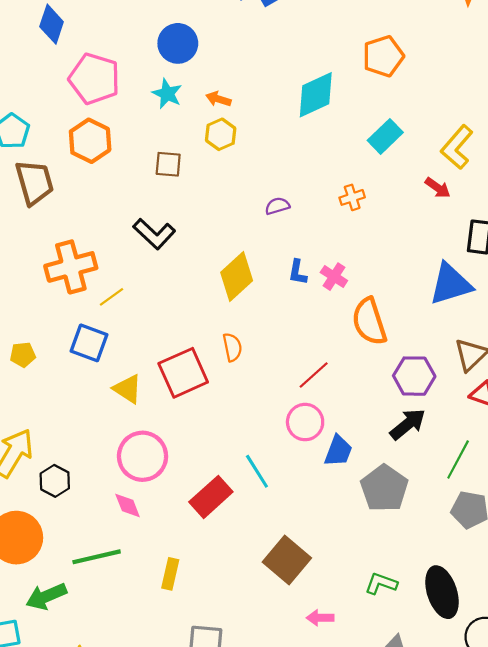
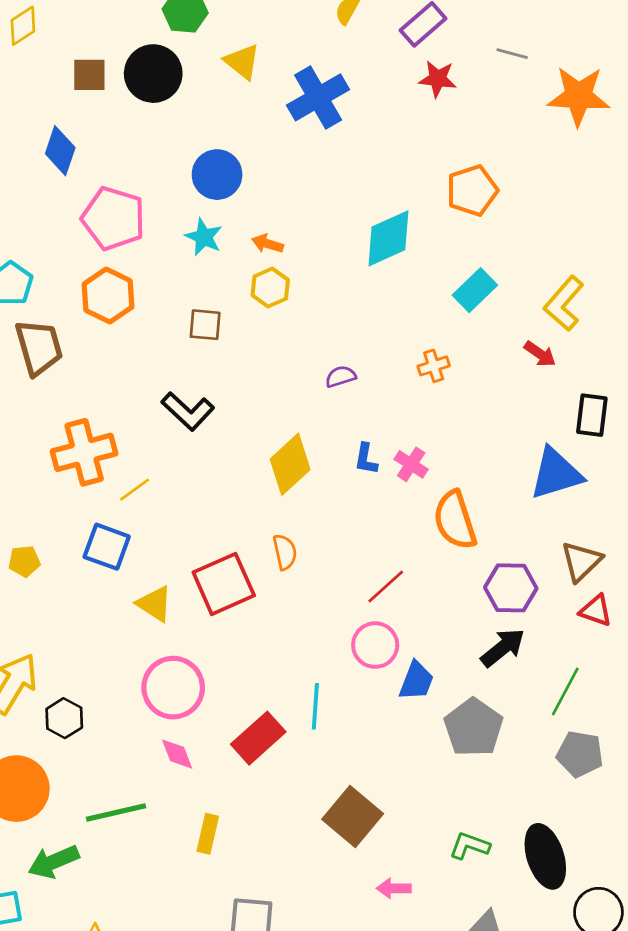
cyan line: (257, 471) -> (315, 706), turned 36
pink diamond: (128, 505) -> (177, 754), moved

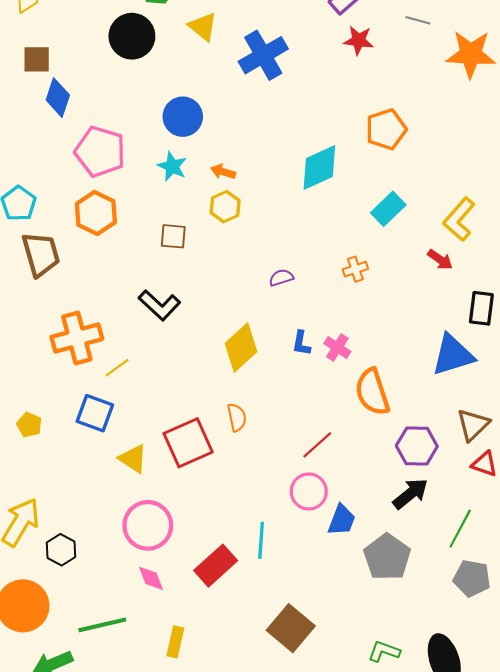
brown square: (89, 75) -> (37, 59), moved
yellow pentagon: (24, 561) -> (29, 425), turned 30

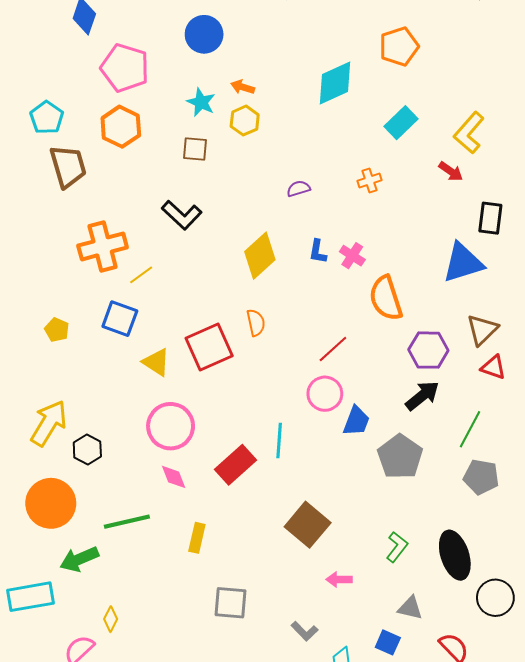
cyan star: (172, 166) -> (201, 102), moved
green L-shape: (384, 651) -> (397, 547), turned 108

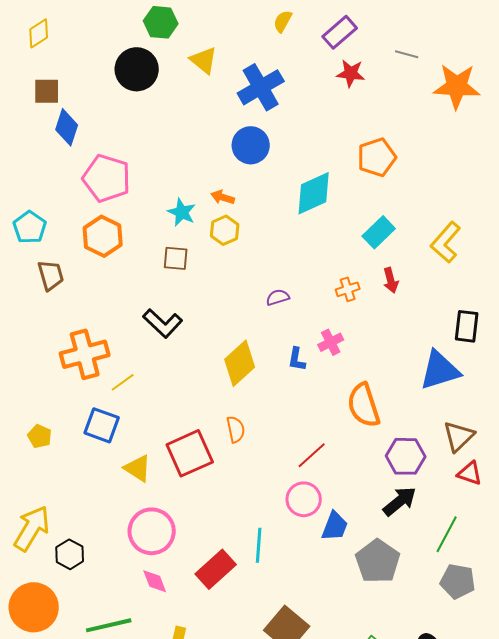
blue circle: (204, 34) -> (251, 145), moved
brown trapezoid: (68, 166) -> (51, 275), size x0.7
red arrow: (451, 171) -> (391, 280), moved, turned 40
pink cross: (352, 256) -> (331, 342), moved, turned 30

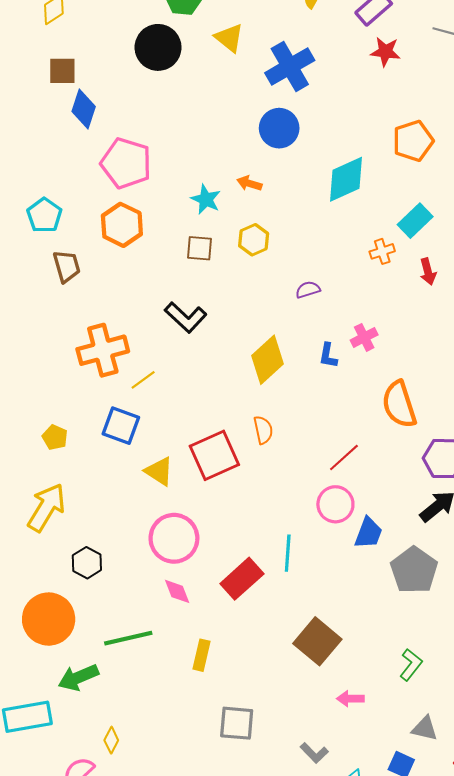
yellow hexagon: (225, 230) -> (254, 240), moved
orange cross: (348, 289) -> (382, 251), moved
yellow arrow: (32, 528) -> (46, 507), moved

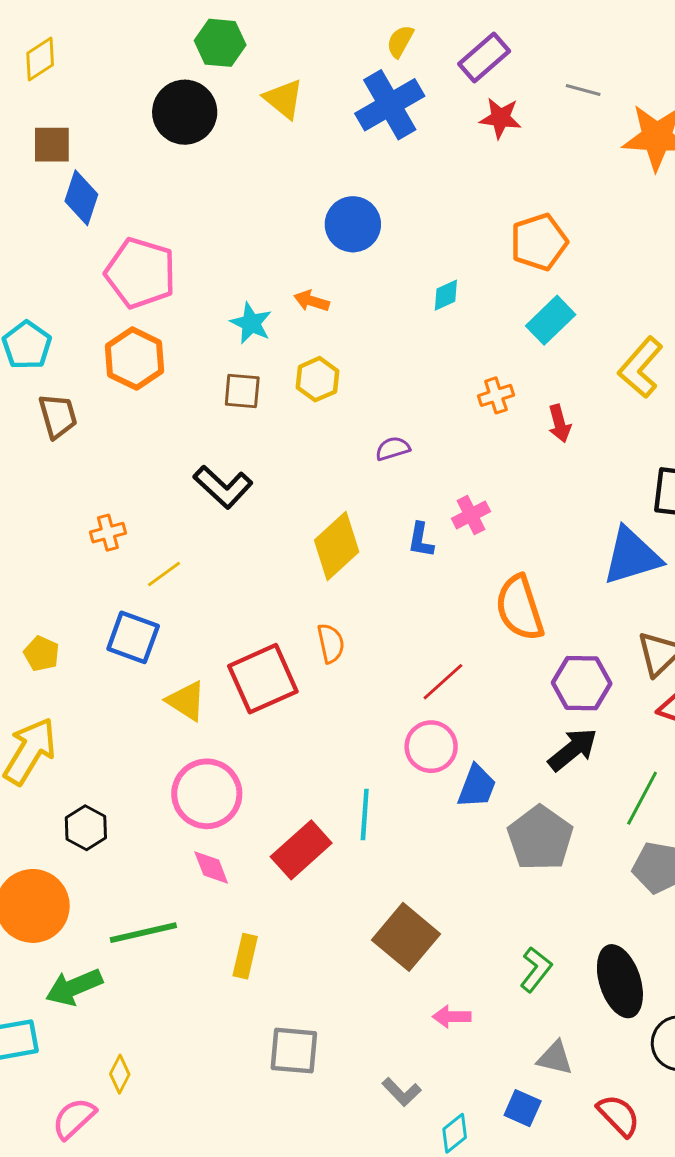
blue cross: (290, 67) -> (390, 105), moved
cyan diamond: (346, 179) -> (446, 295), size x0.5
cyan rectangle: (415, 221) -> (551, 320), moved
orange cross: (103, 350) -> (108, 533), size x0.5

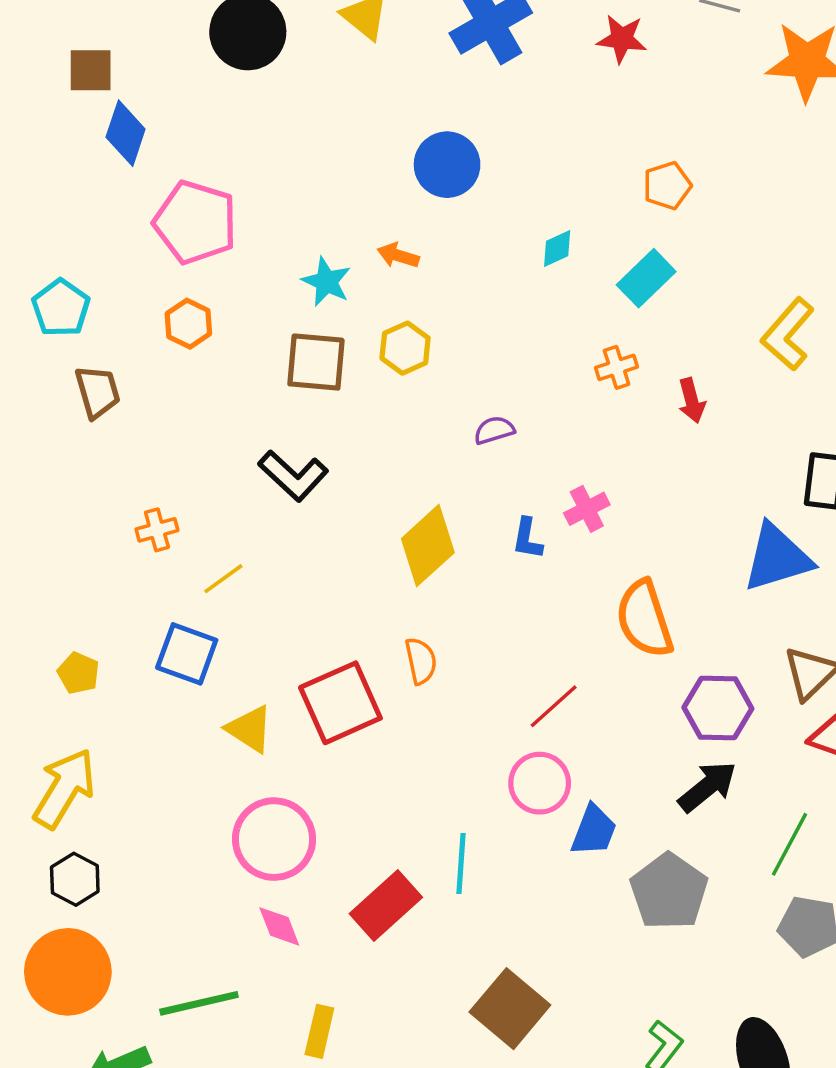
orange pentagon: (539, 242) -> (667, 186), size x0.7
cyan rectangle: (551, 320) -> (646, 278), moved
orange hexagon: (135, 359) -> (188, 324), size x0.7
brown square: (242, 391) -> (316, 362), size x1.4
black hexagon: (86, 828) -> (75, 879), moved

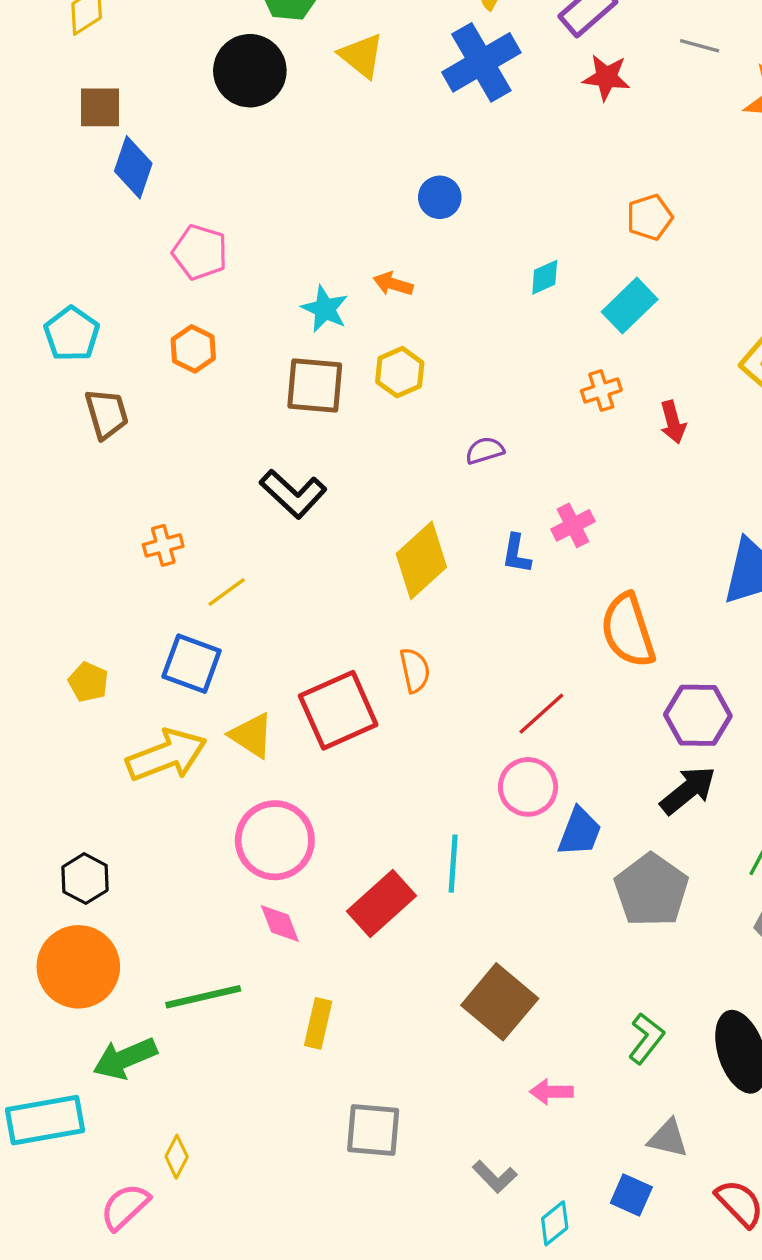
blue circle: (447, 165) -> (440, 197), size x0.7
pink pentagon: (195, 222) -> (200, 252), size x0.7
yellow arrow: (64, 788) -> (167, 755), moved, turned 38

